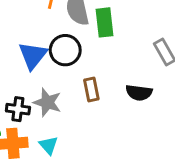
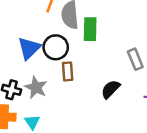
brown rectangle: (91, 89) -> (68, 71), moved
black semicircle: (139, 93) -> (111, 89), turned 120

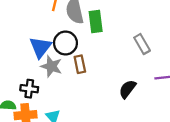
gray star: (36, 87) -> (51, 66), moved
black semicircle: (111, 89) -> (127, 89), moved

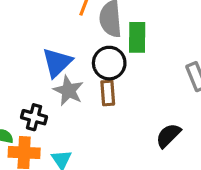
black circle: (65, 43) -> (109, 63), moved

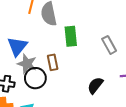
green rectangle: (137, 37) -> (71, 36), moved
black circle: (109, 63) -> (35, 78), moved

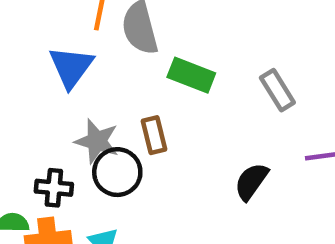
green rectangle: (71, 36) -> (191, 75), turned -60
blue triangle: (17, 46) -> (71, 67), moved

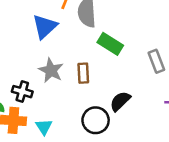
black circle: (117, 172) -> (96, 120), moved
black semicircle: (251, 182) -> (120, 101), moved

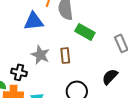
blue triangle: (45, 27) -> (34, 21), turned 40
black semicircle: (120, 101) -> (110, 77), moved

